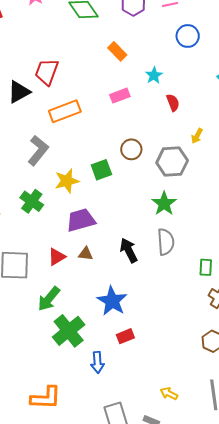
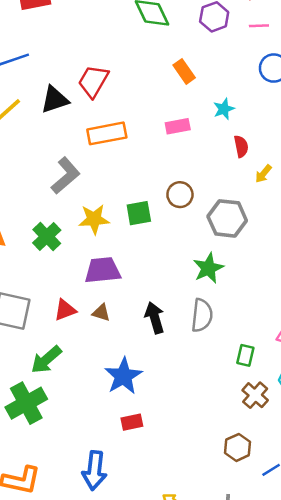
yellow arrow: (197, 136) -> (263, 174), moved
green cross: (69, 331) -> (26, 403), moved
blue arrow: (97, 362) -> (94, 471), moved, size x1.4

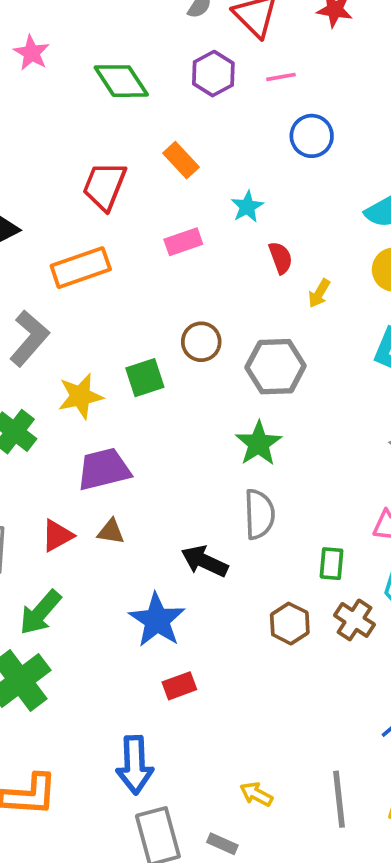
red trapezoid: (93, 81) -> (104, 186), moved
black arrow: (155, 318) -> (204, 561), moved, turned -40
brown hexagon: (238, 447) -> (290, 624), moved

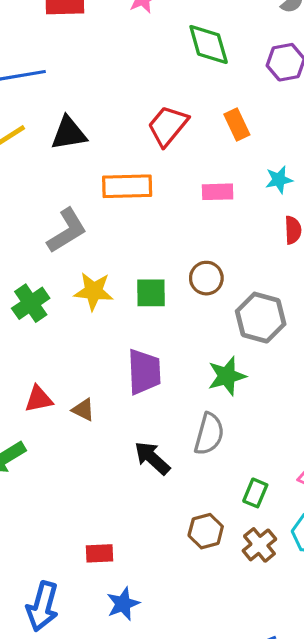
purple trapezoid: (104, 469) -> (144, 372), moved, turned 84
blue star: (157, 620) -> (123, 604), moved, size x0.7

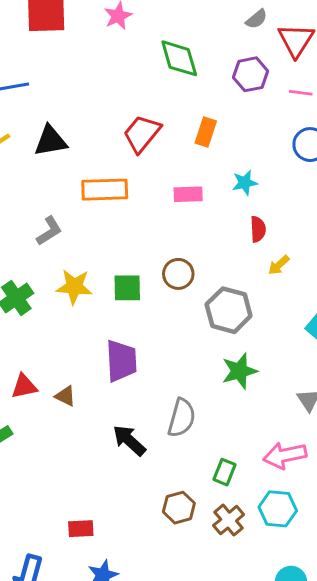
orange rectangle: (237, 125) -> (206, 132), turned 44
gray L-shape: (67, 231) -> (49, 231), size x0.7
green star: (227, 376) -> (239, 371), moved

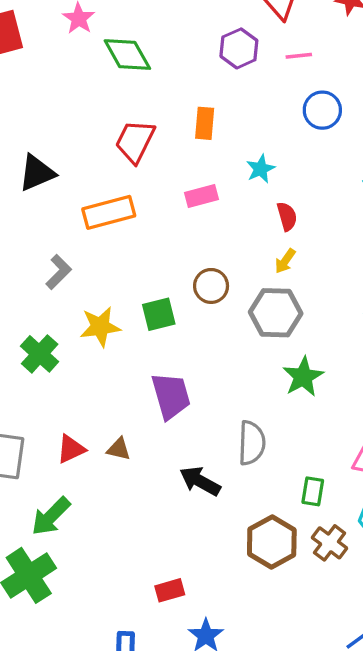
green diamond: (179, 58) -> (127, 55), moved
yellow arrow: (279, 265) -> (285, 261), moved
brown hexagon: (179, 508) -> (272, 542), size x1.4

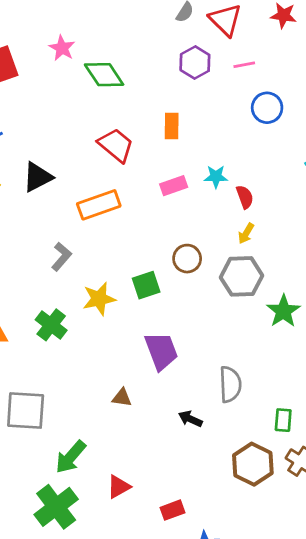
red trapezoid: (135, 141) -> (116, 145), turned 108
cyan star: (261, 169) -> (216, 177), moved, turned 30
green star: (303, 377) -> (283, 311), moved
red triangle: (71, 449) -> (119, 487), moved
black arrow: (200, 481) -> (190, 419), size x0.7

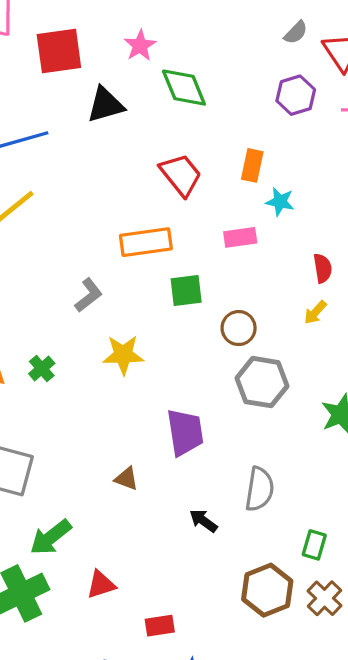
black triangle: (37, 177) -> (105, 105), moved
cyan star: (216, 177) -> (280, 202), moved
gray hexagon: (242, 276) -> (262, 382), moved
green square: (146, 285) -> (186, 291), moved
green cross: (51, 325) -> (42, 368), moved, size x0.7

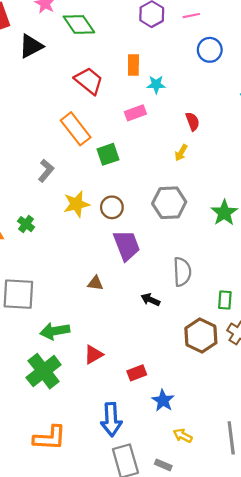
orange rectangle: (146, 242) -> (76, 129), turned 72
yellow arrow: (315, 312) -> (181, 153), moved
brown circle: (239, 328) -> (112, 207), moved
green arrow: (51, 537) -> (55, 331), turned 40

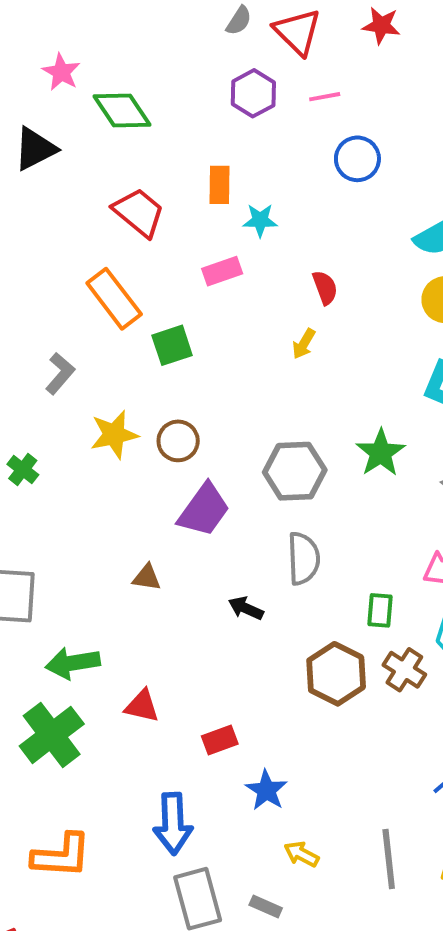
gray hexagon: (169, 203) -> (295, 471), moved
purple trapezoid: (127, 245) -> (204, 510), turned 56
red triangle: (93, 355) -> (142, 706), turned 42

